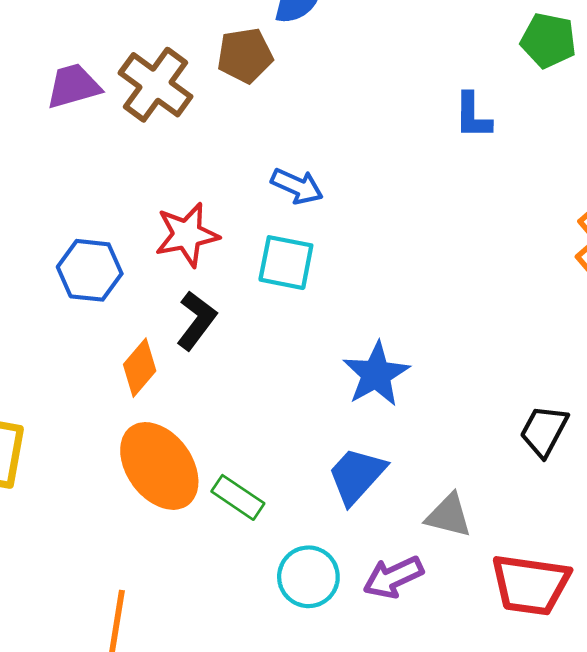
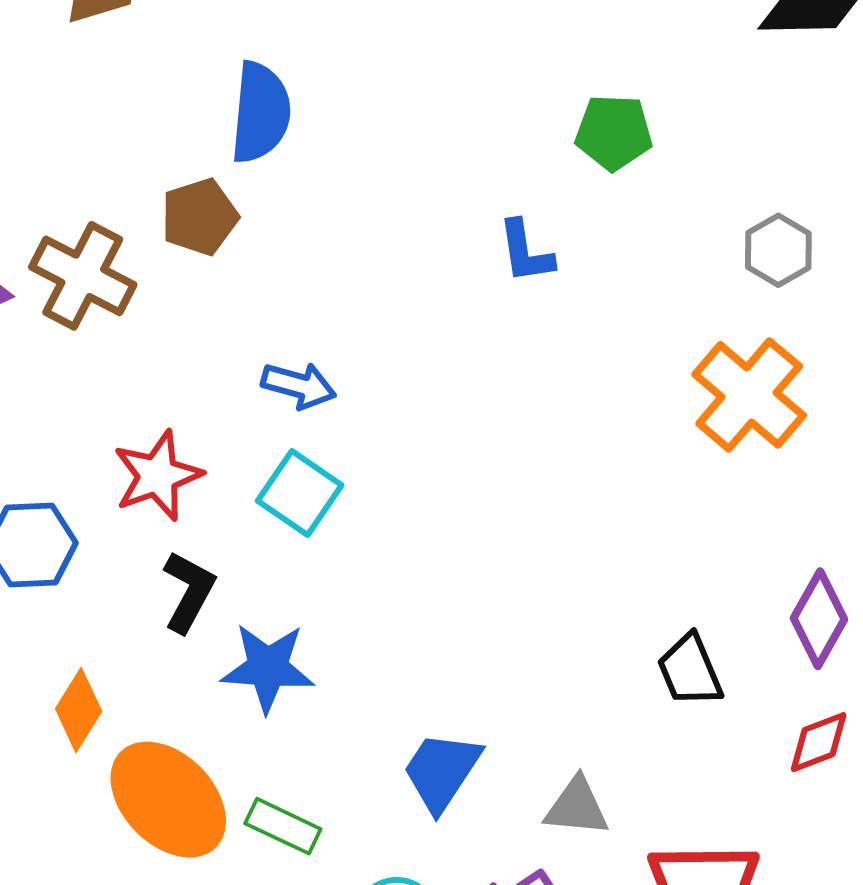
cyan square: (286, 263) -> (300, 493), turned 32
orange diamond: (140, 368) -> (79, 710), moved
blue star: (376, 374) -> (268, 668), moved, turned -30
black trapezoid: (544, 431) -> (690, 670), turned -42

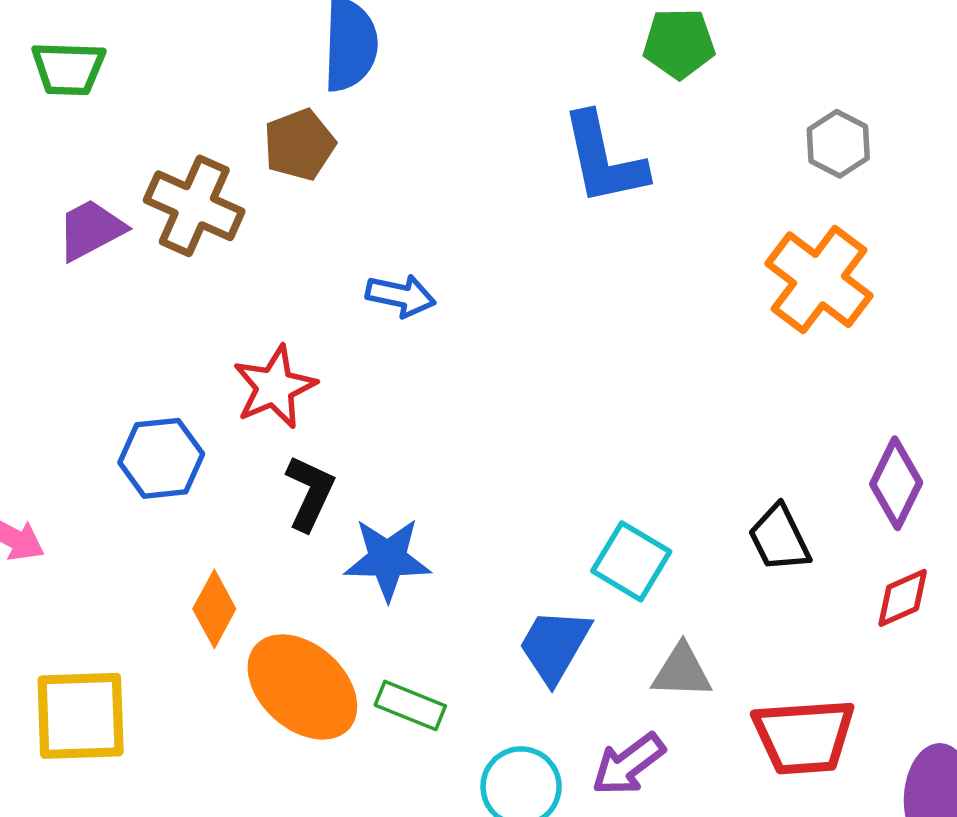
blue L-shape: (526, 252) -> (604, 159), size x1.6
cyan square: (300, 493) -> (631, 561), moved

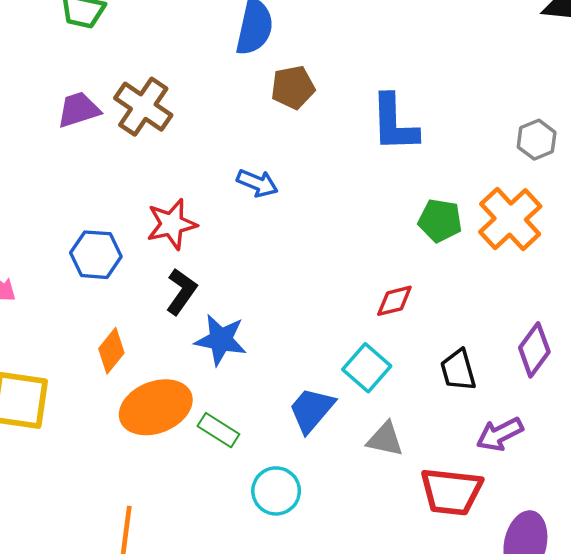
green pentagon: (679, 43) -> (440, 221), moved
brown pentagon: (299, 145) -> (293, 87), moved
red diamond: (903, 598) -> (394, 301), moved
orange ellipse: (302, 687) -> (156, 407), turned -74
purple arrow: (628, 764) -> (500, 434), moved

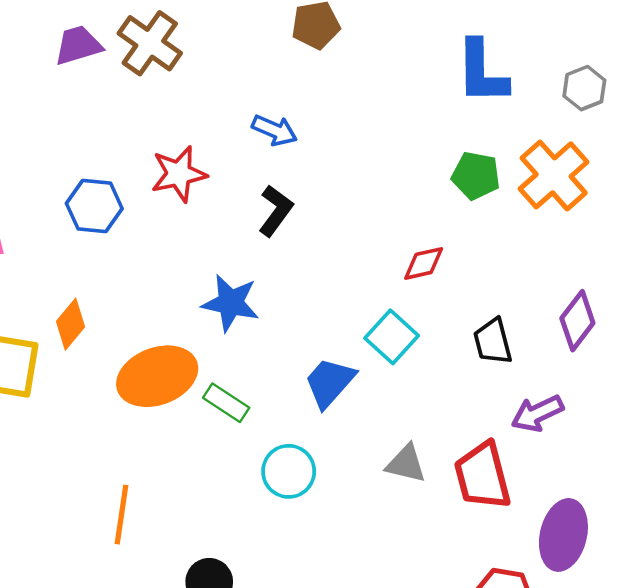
blue L-shape: (394, 123) -> (482, 72), moved
black L-shape: (181, 292) -> (276, 211), moved
orange diamond: (111, 351) -> (71, 324), moved
gray triangle: (385, 439) -> (406, 464), moved
red trapezoid: (451, 492) -> (483, 476), turned 68

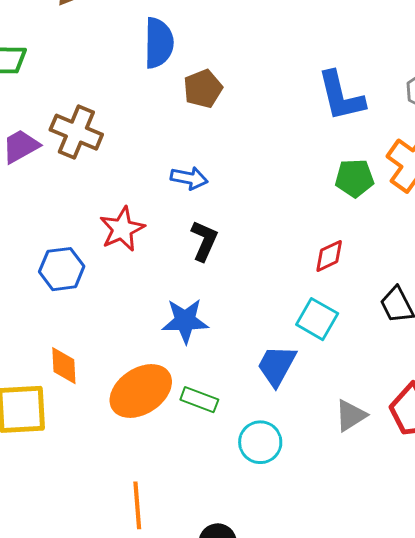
orange diamond: (71, 324) -> (64, 366), turned -30
gray triangle: (406, 464) -> (351, 416), turned -33

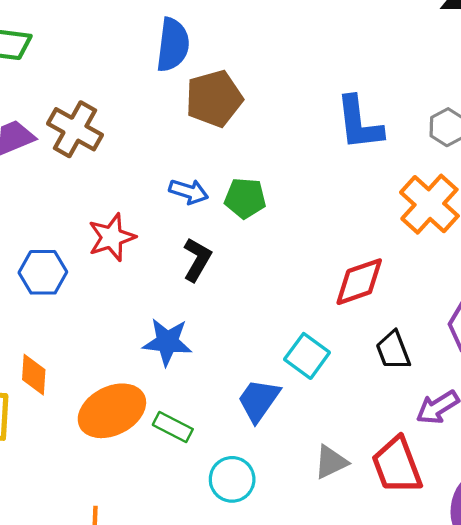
brown pentagon: (203, 89) -> (214, 99), size x1.4
green pentagon: (354, 178) -> (245, 198), moved
red diamond: (329, 256) -> (359, 282), moved, size x1.5

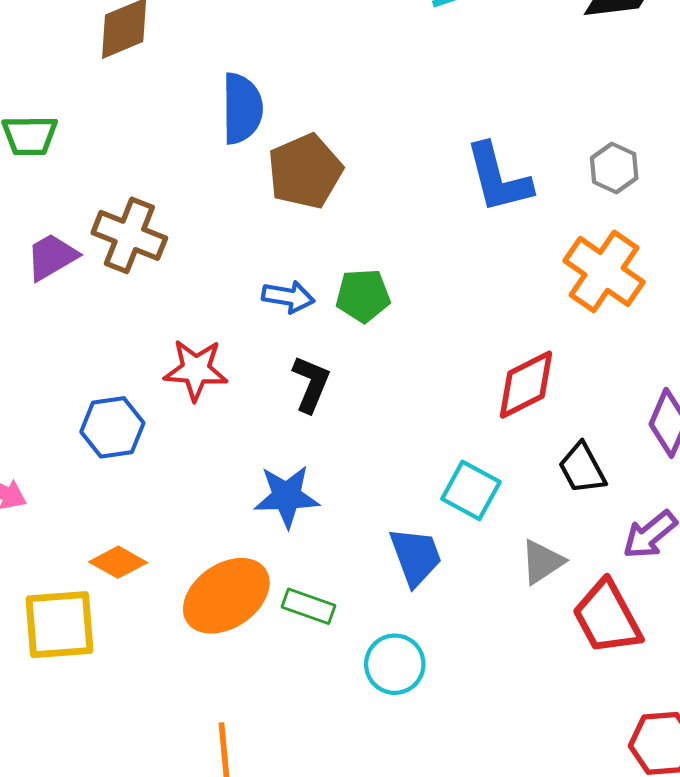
red star: (112, 237) -> (196, 370), turned 30
orange diamond: (34, 375) -> (118, 562), turned -57
blue trapezoid: (259, 400) -> (416, 556), turned 132
gray triangle: (331, 462) -> (542, 562), moved

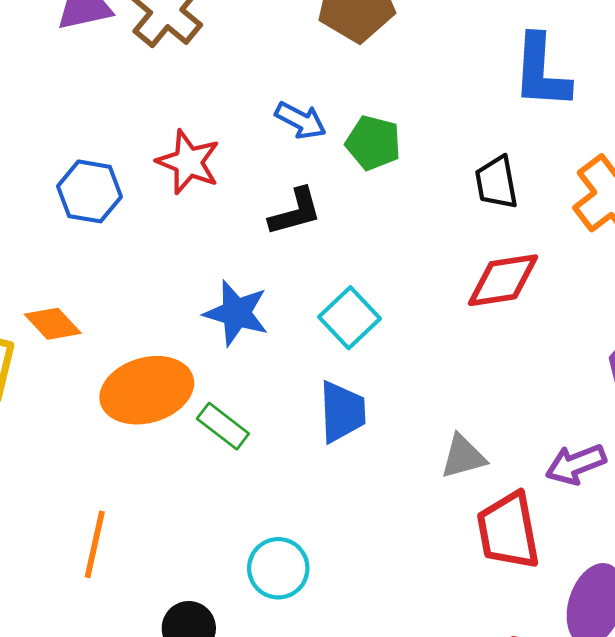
black L-shape: (311, 384) -> (295, 212), turned 34
black trapezoid: (582, 468) -> (496, 182), moved
cyan square: (471, 490) -> (350, 318), moved
cyan circle: (395, 664) -> (278, 568), moved

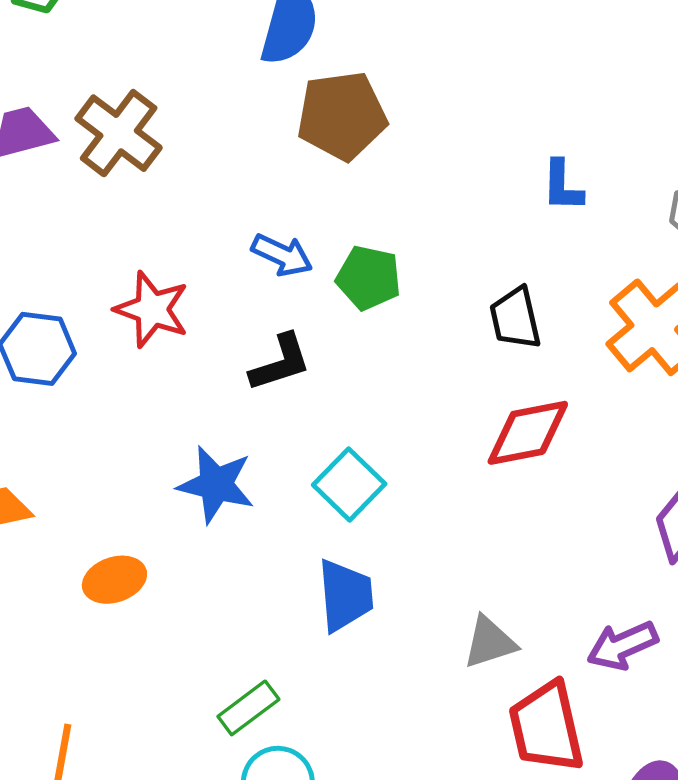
blue L-shape: (541, 72) -> (562, 186), size x0.6
orange ellipse: (147, 390) -> (114, 580), size x0.6
green rectangle: (223, 426) -> (248, 708), moved, turned -72

